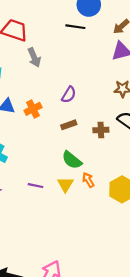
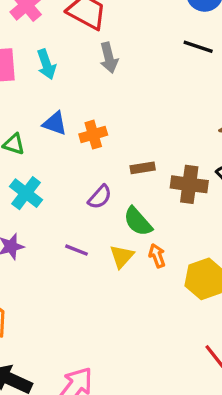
black line: (75, 27) -> (198, 47), moved
purple semicircle: (69, 95) -> (100, 197), moved
brown cross: (101, 130) -> (189, 184), size x1.5

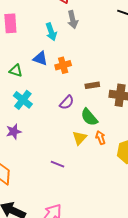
cyan arrow: (46, 64) -> (51, 32), moved
purple line: (77, 250) -> (58, 164), moved

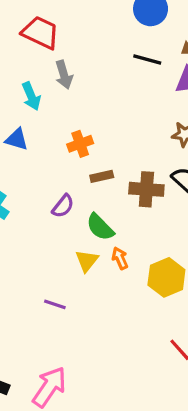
orange cross: (63, 65) -> (80, 144), moved

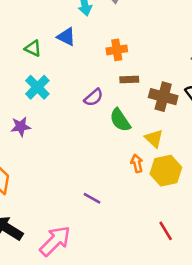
orange arrow: (120, 258) -> (137, 163), moved
yellow triangle: (87, 261) -> (154, 138), moved, turned -36
purple line: (55, 304) -> (92, 198), moved

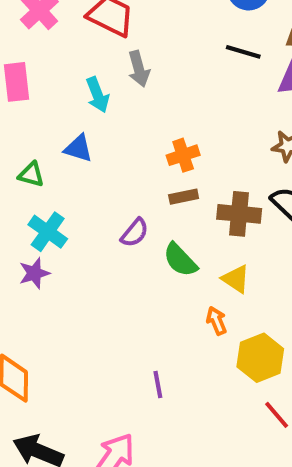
orange cross: (117, 50) -> (183, 155), moved
purple star: (21, 127) -> (34, 273), moved
yellow hexagon: (166, 171) -> (260, 358), moved
purple line: (92, 198) -> (158, 385), turned 60

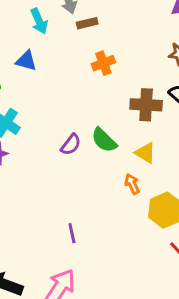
brown rectangle: (184, 197) -> (87, 23), moved
purple semicircle: (135, 233) -> (71, 145), moved
purple line: (158, 385) -> (72, 233), moved

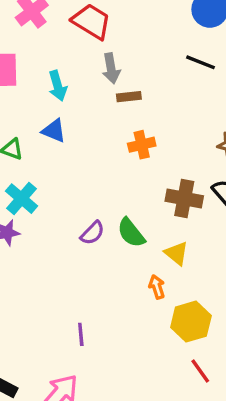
cyan arrow: (39, 21) -> (58, 86), moved

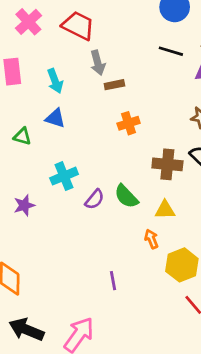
cyan cross: (21, 199) -> (64, 176), moved, turned 32
yellow triangle: (176, 253) -> (165, 210), turned -35
purple line: (81, 334) -> (113, 281), moved

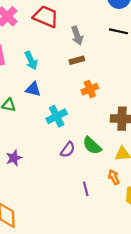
gray arrow: (98, 63) -> (77, 36), moved
cyan cross: (64, 176) -> (57, 116), moved
purple line: (113, 281) -> (86, 189), moved

